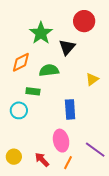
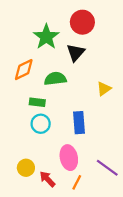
red circle: (84, 21) -> (82, 22), moved
cyan circle: (19, 110) -> (41, 124), moved
yellow circle: (14, 157) -> (26, 168), moved

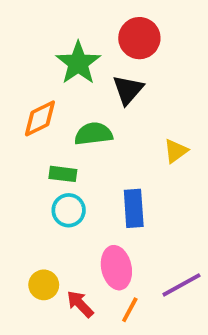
purple line: (107, 168) -> (181, 285), turned -65

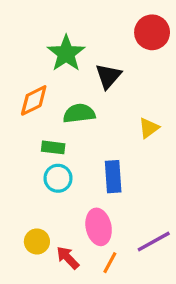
red circle: (139, 38) -> (152, 32), moved

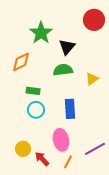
green semicircle: (79, 113) -> (63, 70), moved

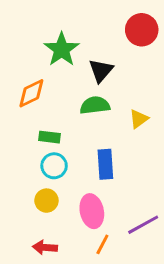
yellow circle: (23, 149) -> (46, 201), moved
red arrow: (42, 159) -> (45, 247), moved, turned -42

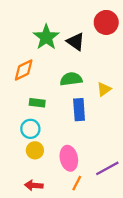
black triangle: (101, 71) -> (76, 42), moved, turned -36
blue rectangle: (105, 164) -> (79, 110), moved
cyan circle: (54, 166) -> (30, 129), moved

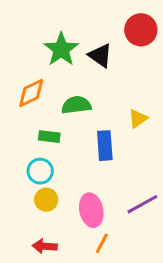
green semicircle: (71, 79) -> (76, 105), moved
purple line: (107, 168) -> (142, 204), moved

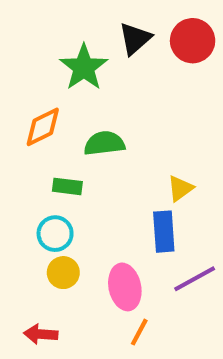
black triangle: (100, 55) -> (135, 39), moved, turned 44
yellow triangle: (138, 119) -> (180, 188), moved
blue rectangle: (105, 146) -> (164, 232), moved
red arrow: (45, 246) -> (41, 334), moved

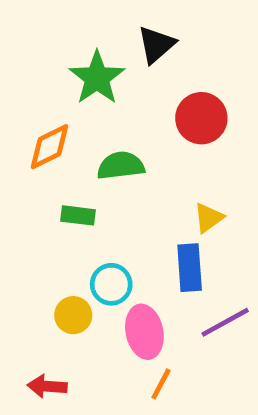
red circle: (193, 41) -> (201, 118), moved
cyan circle: (55, 234) -> (111, 284), moved

